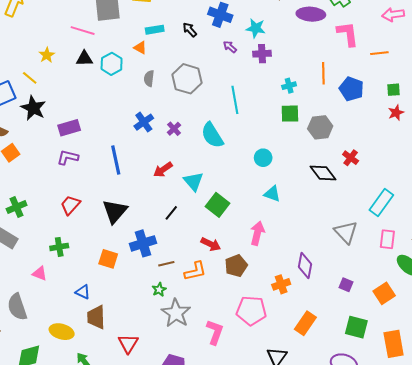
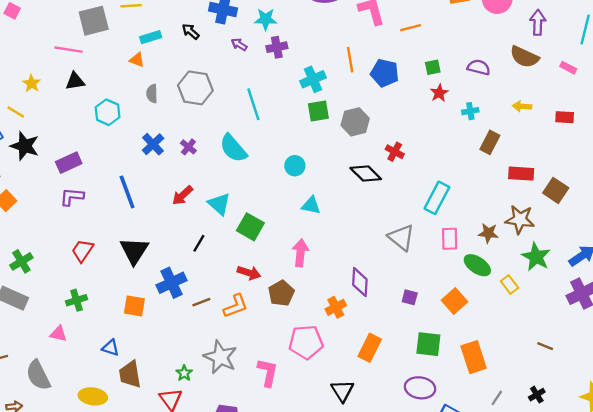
cyan hexagon: (112, 64) -> (108, 112), moved
cyan cross: (289, 86) -> (313, 79), size x1.5
green star: (159, 290) -> (184, 373), moved

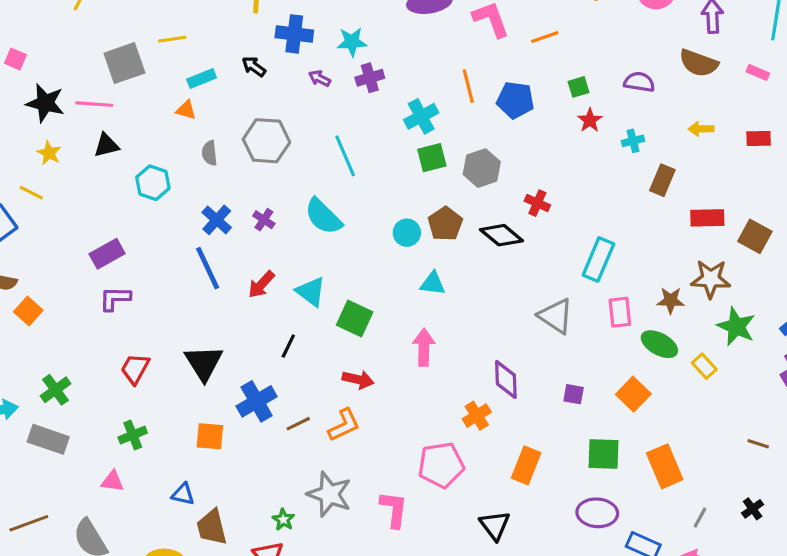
black star: (25, 146) -> (45, 103), moved
blue line: (127, 192) -> (208, 268), moved
brown pentagon: (281, 293) -> (445, 224), moved

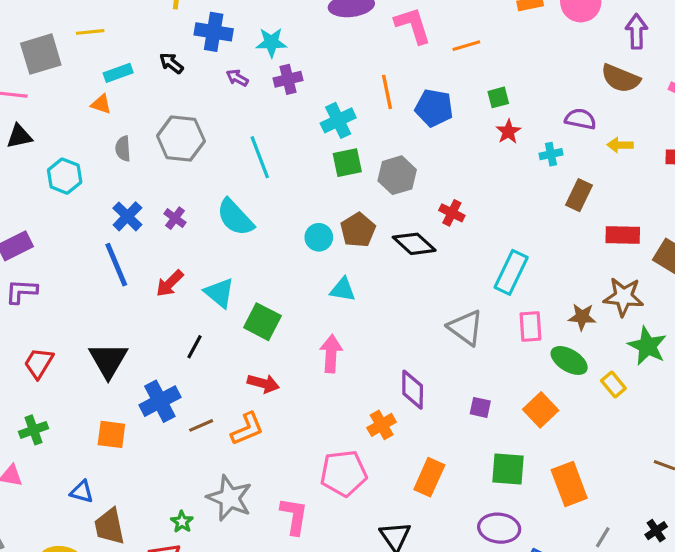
purple semicircle: (639, 82) -> (580, 119), moved

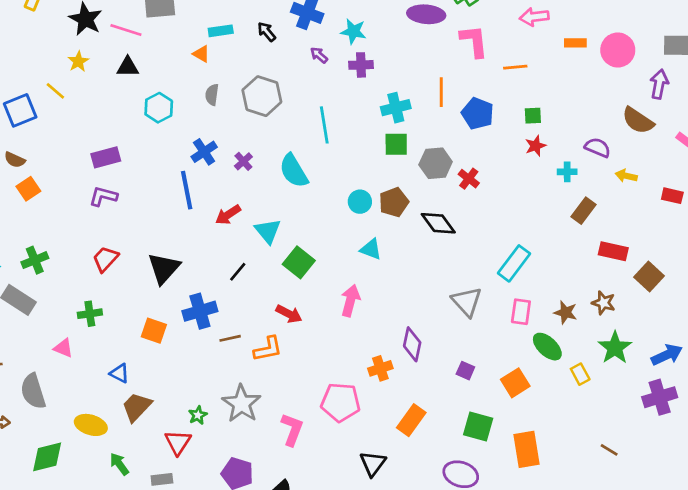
red cross: (452, 213) -> (469, 179), moved
brown star: (624, 297) -> (603, 303), size x0.7
brown trapezoid: (109, 526) -> (137, 407), turned 44

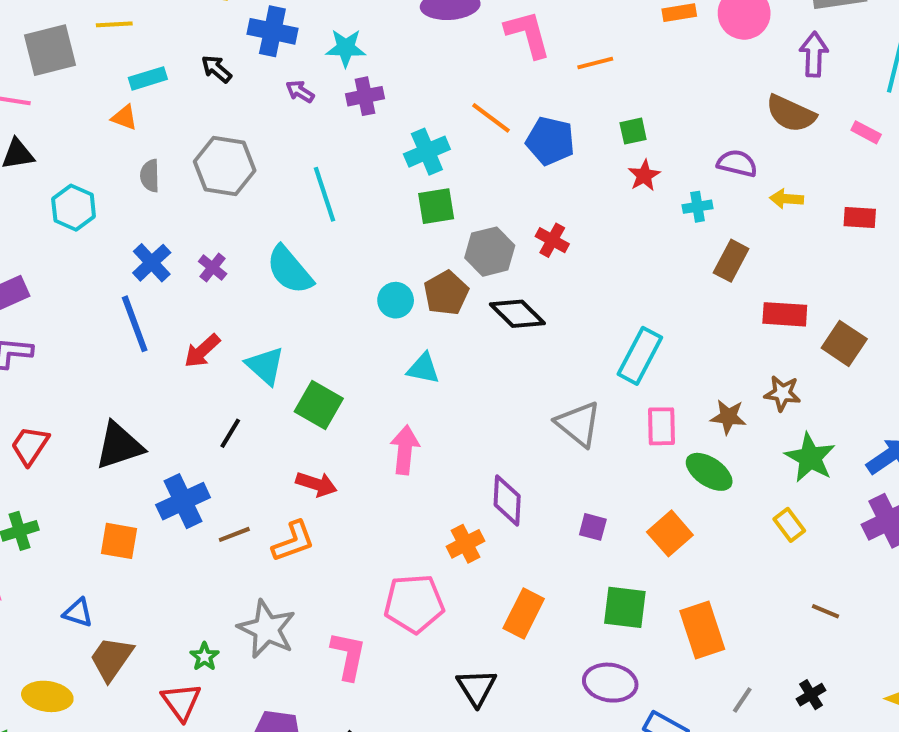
orange line: (441, 92) -> (491, 118), turned -44
gray hexagon: (436, 163) -> (490, 252), moved
black triangle: (164, 268) -> (119, 446), turned 39
yellow rectangle: (580, 374) -> (789, 525), moved

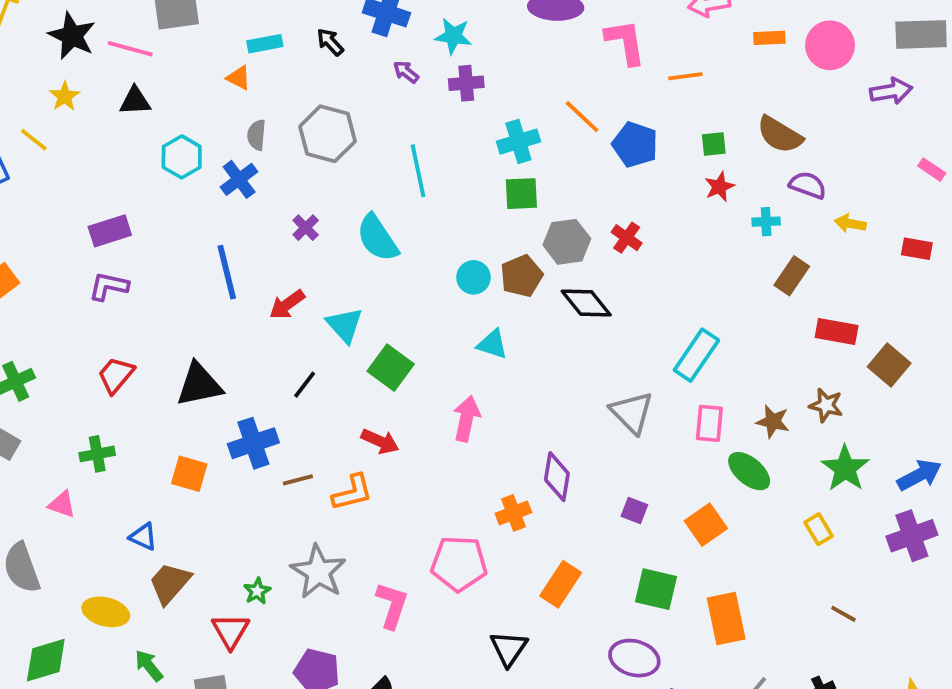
purple arrow: (814, 54) -> (891, 91), turned 72
brown semicircle: (791, 114) -> (780, 135), moved
blue cross: (152, 263) -> (239, 179), moved

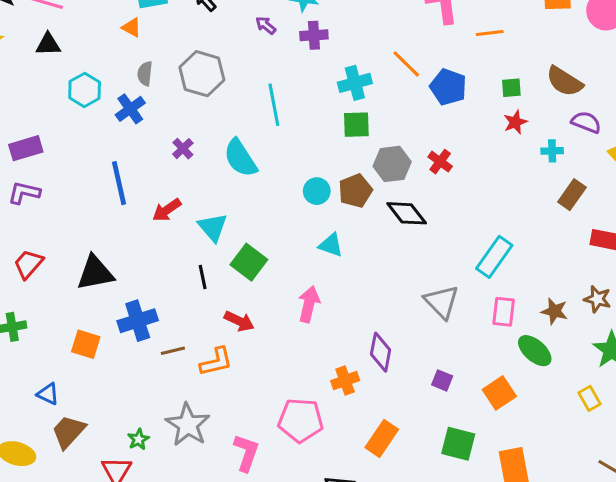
black line: (305, 385) -> (203, 277), moved, turned -50

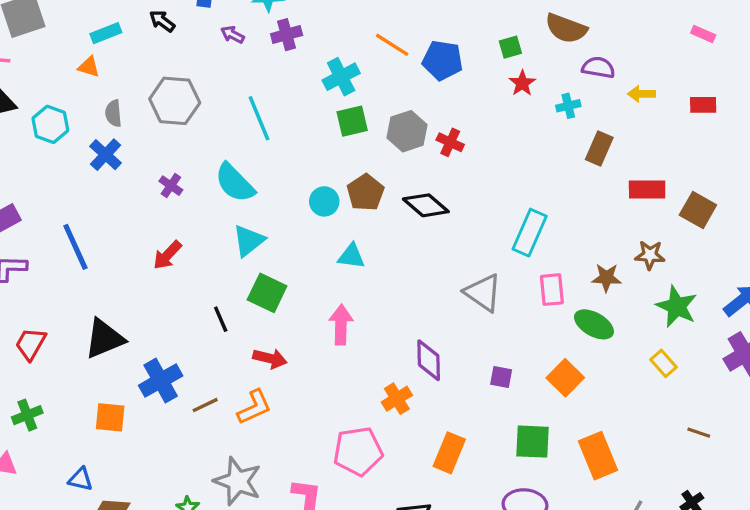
cyan hexagon: (85, 90) -> (50, 124), moved
gray hexagon: (392, 164) -> (407, 131), moved
blue line: (119, 183) -> (75, 247), moved
cyan triangle: (213, 227) -> (249, 241), moved, turned 44

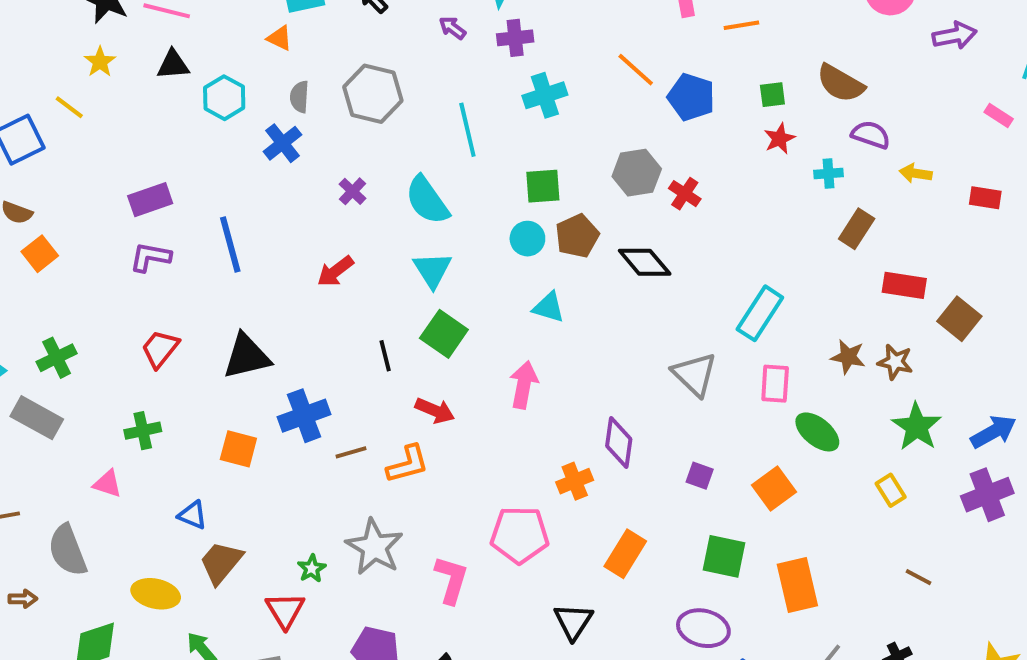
cyan cross: (341, 77) -> (545, 95), moved
green square: (352, 121) -> (543, 186), moved
cyan triangle: (249, 241) -> (432, 270), turned -33
brown star: (606, 278) -> (848, 357), moved

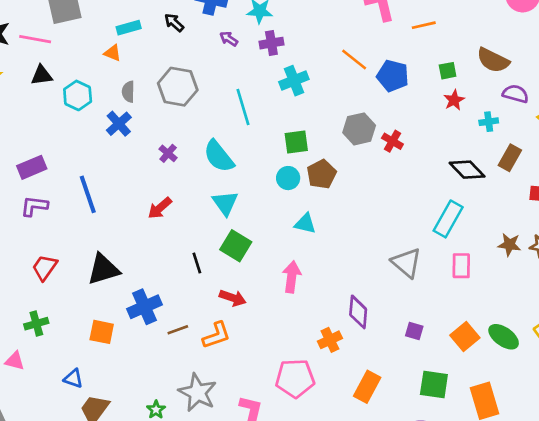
black diamond: (645, 262) -> (467, 170), moved
green ellipse: (817, 432) -> (504, 337), moved

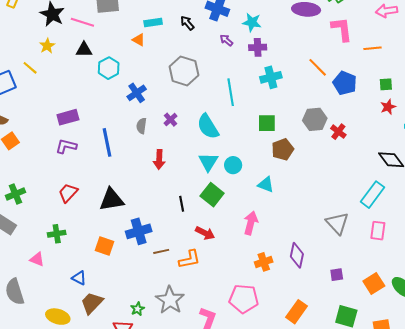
gray semicircle: (128, 92) -> (141, 126), moved
cyan circle: (288, 178) -> (233, 165), moved
red arrow: (160, 208) -> (159, 159), turned -54
purple square: (414, 331) -> (337, 275), turned -32
orange cross: (330, 340) -> (264, 262), moved

